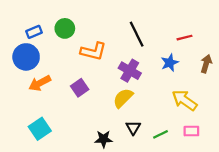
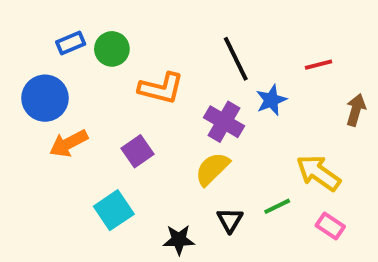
blue rectangle: (34, 32) -> (71, 43), moved
blue star: (170, 63) -> (271, 100), moved
cyan square: (40, 129) -> (114, 210), moved
pink rectangle: (191, 131) -> (330, 226), turned 35
green line: (161, 134) -> (277, 206), moved

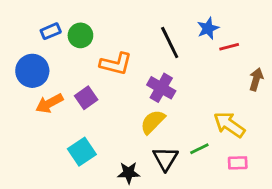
blue star: (271, 100) -> (208, 28), moved
purple square: (137, 151) -> (86, 98), moved
black triangle: (230, 220) -> (165, 159), size x1.4
pink rectangle: (330, 226) -> (238, 163), turned -36

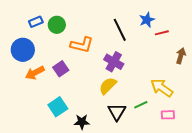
black star: (129, 173) -> (82, 122), moved

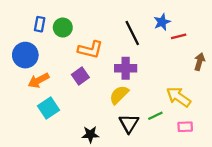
blue rectangle: (36, 22) -> (40, 24), turned -56
purple cross: (114, 62) -> (126, 68), turned -30
purple square: (61, 69) -> (80, 76), moved
cyan square: (58, 107) -> (48, 108), moved

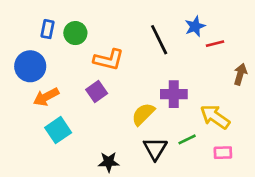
purple cross: (126, 68) -> (174, 94), moved

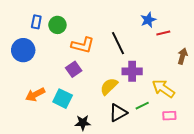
black line: (159, 40) -> (118, 43), moved
orange arrow: (46, 97) -> (35, 95), moved
cyan square: (58, 130) -> (63, 99), moved, turned -30
black triangle: (155, 149) -> (118, 113), turned 30

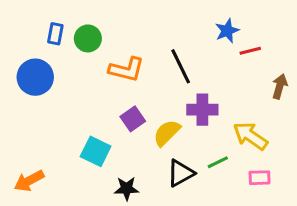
purple square: (74, 69) -> (133, 119), moved
orange arrow: (35, 95) -> (29, 181), moved

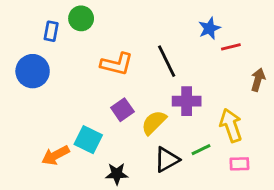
green circle: (88, 38) -> (81, 18), moved
yellow arrow: (250, 136) -> (231, 125), turned 36
orange arrow: (29, 181) -> (55, 155), moved

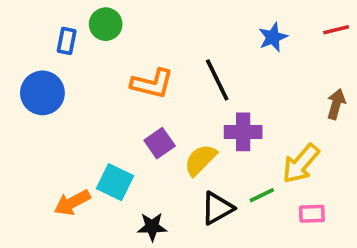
red line: (231, 47) -> (336, 30), moved
yellow arrow: (231, 125) -> (301, 164), turned -120

